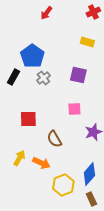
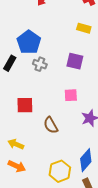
gray cross: (43, 78) -> (40, 64), turned -32
yellow arrow: (19, 158) -> (16, 144), turned -98
orange arrow: (41, 163) -> (17, 166), moved

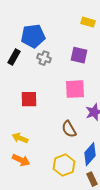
blue pentagon: (29, 42) -> (33, 36), turned 30
pink square: (71, 95) -> (75, 89), size x1.5
brown semicircle: (51, 125) -> (69, 129), moved

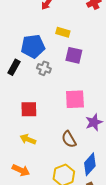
yellow rectangle: (88, 22) -> (63, 32), moved
purple square: (79, 55) -> (74, 55), moved
yellow arrow: (20, 138) -> (28, 139), moved

